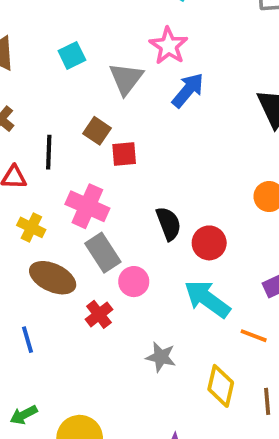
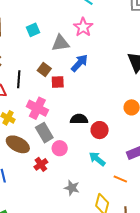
gray triangle: (126, 79) -> (60, 43), turned 42
blue arrow: (188, 90) -> (80, 63), moved
black semicircle: (169, 224) -> (79, 119), turned -72
cyan arrow: (207, 299) -> (97, 159), size x0.7

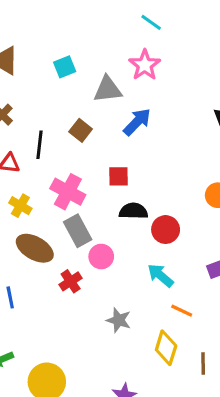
red square: (58, 82) -> (119, 176), moved
orange line: (120, 179) -> (182, 311), moved

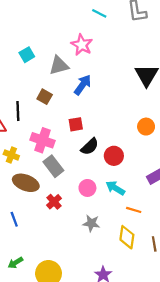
cyan line: (151, 22) -> (99, 13), moved
black semicircle: (133, 211) -> (90, 147), turned 144
pink circle: (101, 257) -> (87, 188), moved

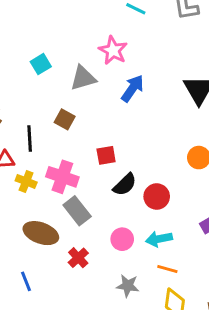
blue arrow: (83, 85) -> (133, 88), moved
yellow cross: (11, 155) -> (26, 181), moved
cyan arrow: (115, 188) -> (159, 239), turned -42
orange line: (134, 210) -> (167, 269), moved

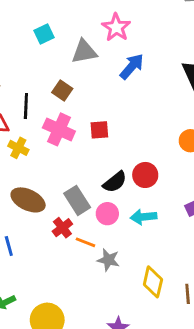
pink cross: (62, 177) -> (59, 129), moved
black semicircle: (125, 185) -> (115, 182), moved
gray rectangle: (77, 211) -> (77, 200), moved
orange line: (167, 269) -> (85, 242), moved

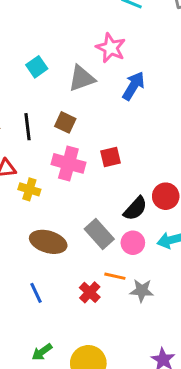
black line: (26, 106) -> (27, 127), moved
red cross: (62, 228) -> (90, 292), moved

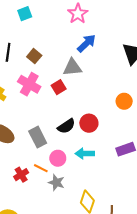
gray triangle: (82, 78) -> (72, 67), moved
red square: (111, 157) -> (59, 87), turned -32
pink circle: (133, 243) -> (58, 158), moved

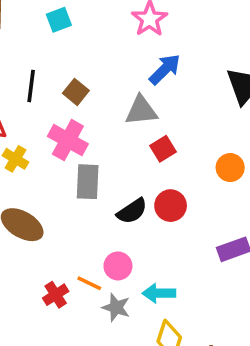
red square: (59, 87) -> (163, 149), moved
gray rectangle: (38, 137) -> (88, 182), moved, turned 30
cyan arrow: (85, 154) -> (159, 293), moved

